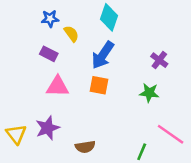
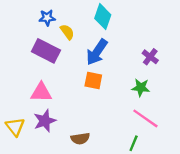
purple rectangle: (49, 54) -> (46, 51), size x1.6
pink triangle: (58, 86) -> (41, 92), moved
pink line: (171, 134) -> (145, 118), moved

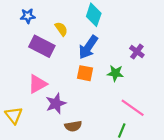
blue star: (47, 18) -> (28, 16), moved
green star: (141, 88) -> (115, 73), moved
pink triangle: (41, 92) -> (37, 84), turned -30
purple star: (45, 121) -> (56, 103), moved

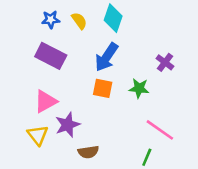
blue star: (28, 16) -> (51, 19), moved
yellow semicircle: (61, 29) -> (79, 21), moved
yellow triangle: (14, 115) -> (38, 135), moved

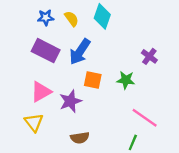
blue arrow: (107, 57) -> (80, 52), moved
purple star: (68, 125) -> (70, 101), moved

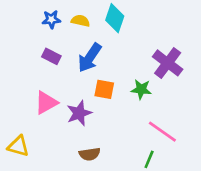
yellow semicircle: (72, 19) -> (80, 21), turned -42
purple rectangle: (46, 51) -> (51, 56), size x0.6
purple cross: (149, 56) -> (168, 63), size x1.6
yellow triangle: (34, 122) -> (18, 146), moved, turned -36

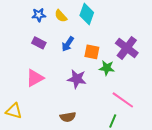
yellow semicircle: (80, 21) -> (61, 16), turned -144
blue arrow: (90, 58) -> (68, 44), size x0.7
orange square: (104, 89) -> (92, 52), moved
purple star: (79, 113) -> (77, 79), moved, turned 30

